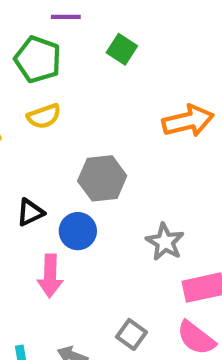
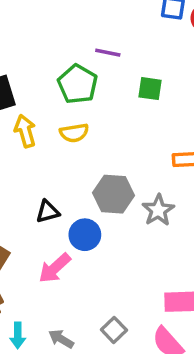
green square: (122, 49) -> (150, 89), turned -35
gray star: (165, 242) -> (158, 210), moved
pink arrow: (50, 276) -> (55, 268), turned 36

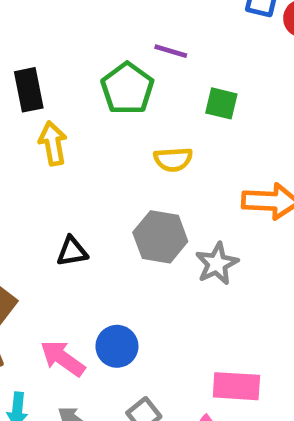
yellow semicircle: (74, 133) -> (173, 159), moved
blue circle: (85, 235) -> (117, 346), moved
pink arrow: (55, 268) -> (63, 358), moved, turned 72

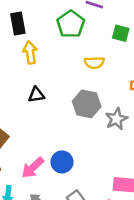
black triangle: (72, 252) -> (36, 95), moved
pink arrow: (63, 358) -> (33, 168), turned -80

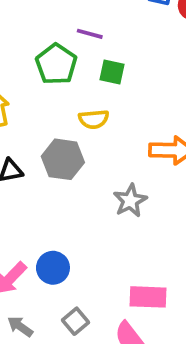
green square: (121, 33) -> (112, 72), moved
gray hexagon: (87, 104) -> (63, 159), moved

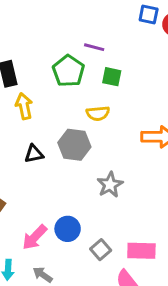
gray star: (130, 201) -> (110, 185), moved
gray square: (76, 321) -> (101, 250), moved

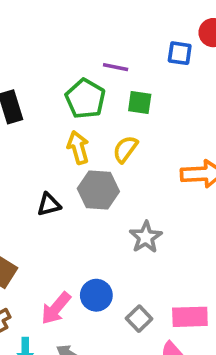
blue square: (149, 15) -> (180, 53), moved
yellow arrow: (24, 106) -> (78, 147), moved
yellow semicircle: (98, 113) -> (125, 149), turned 135

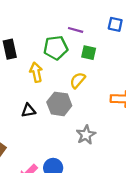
green pentagon: (85, 99) -> (56, 48), turned 30
yellow arrow: (78, 147) -> (36, 72), moved

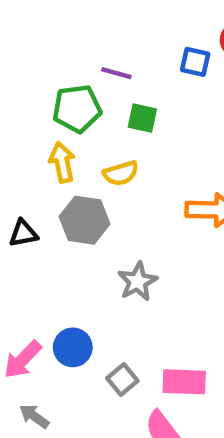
yellow arrow: (36, 72) -> (62, 162), moved
yellow semicircle: (78, 80) -> (121, 173), turned -147

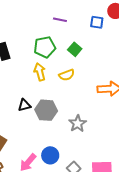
purple line: (116, 73) -> (60, 20), moved
green square: (142, 118) -> (75, 49), turned 32
gray hexagon: (85, 220) -> (46, 110), moved

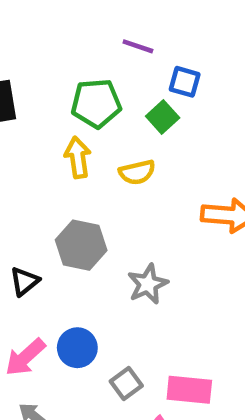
blue square: (97, 22) -> (185, 82), moved
black triangle: (24, 105) -> (24, 281), moved, turned -32

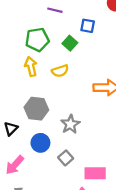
blue square: (185, 82) -> (88, 26), moved
blue circle: (77, 348) -> (40, 143), moved
gray square: (126, 384) -> (66, 158), moved

